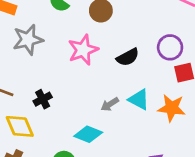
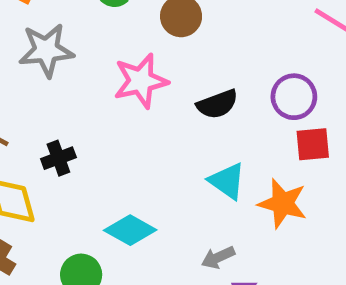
gray arrow: (110, 104) -> (218, 257), moved

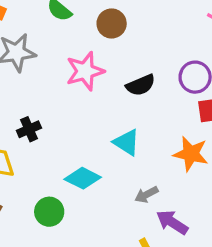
cyan triangle: (227, 181) -> (127, 142), moved

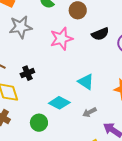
black semicircle: (141, 85) -> (100, 34), moved
gray arrow: (146, 195) -> (89, 112), moved

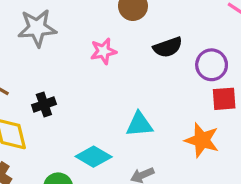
pink star: (61, 39) -> (103, 51), size x0.7
cyan triangle: (86, 82) -> (139, 124), turned -42

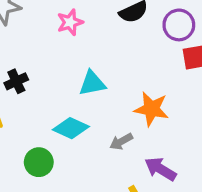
cyan triangle: (139, 124) -> (92, 83), moved
orange star: (202, 140) -> (151, 109), moved

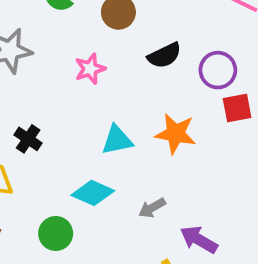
black cross: (16, 81) -> (28, 139), turned -30
orange star: (151, 109) -> (176, 134), moved

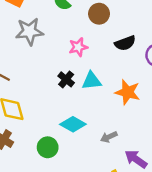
black cross: (28, 139) -> (66, 79), moved
cyan triangle: (117, 140) -> (92, 81), moved

